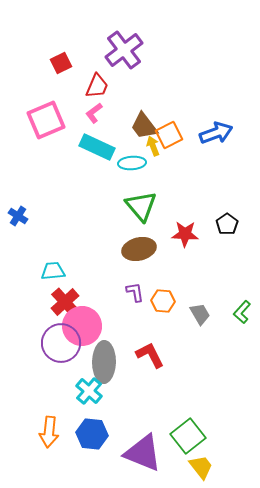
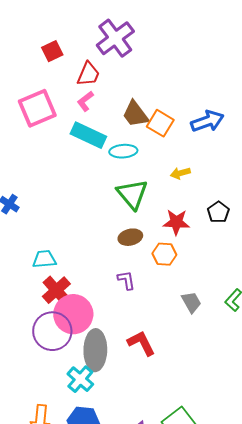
orange square: (169, 135) -> (160, 123), turned -32
yellow arrow: (153, 146) -> (180, 173), moved, turned -84
brown ellipse: (139, 249) -> (130, 237), size x0.7
orange hexagon: (163, 301) -> (164, 254), moved

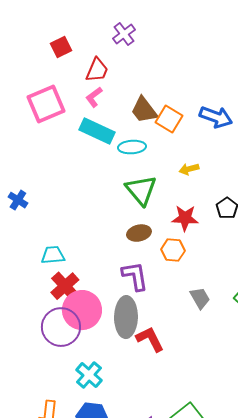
purple cross: (115, 38) -> (124, 34), size x0.6
blue arrow: (207, 121) -> (216, 117), turned 40
purple L-shape: (126, 280) -> (135, 276), size x1.5
gray ellipse: (95, 350) -> (126, 317), moved

